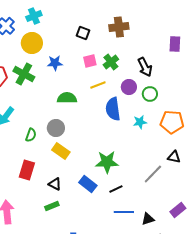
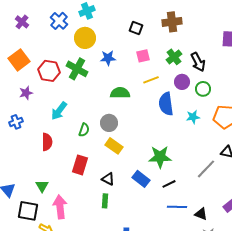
green cross: (111, 62) -> (174, 57), moved
green rectangle: (52, 206) -> (105, 201), turned -64
black triangle: (148, 219) -> (201, 214), turned 40

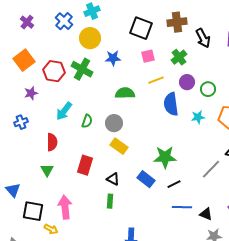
black square: (136, 28) -> (141, 28), size x1.6
black arrow: (198, 62) -> (203, 38), moved
green semicircle: (84, 130) -> (87, 121), moved
green triangle: (42, 186) -> (47, 170), moved

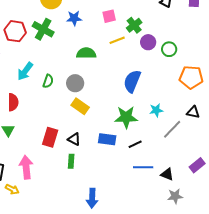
green cross: (179, 57) -> (134, 25), moved
blue semicircle: (171, 104) -> (132, 81), moved, turned 30
cyan star: (198, 117) -> (156, 110), moved
red rectangle: (85, 165) -> (50, 137), moved
blue rectangle: (146, 179) -> (107, 139), turned -30

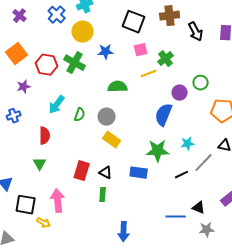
purple circle: (148, 42) -> (180, 93), moved
black line: (135, 144) -> (182, 175), moved
blue line: (143, 167) -> (176, 217), moved

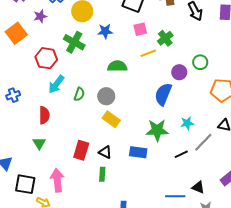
red hexagon: (47, 65) -> (46, 58), moved
purple star: (24, 87) -> (40, 16), moved

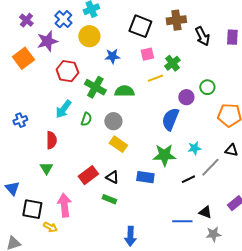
purple star: (40, 16) -> (47, 41), size x1.5
green cross: (74, 42) -> (95, 87), moved
red hexagon: (46, 58) -> (67, 71), moved
red rectangle: (81, 150) -> (88, 175), turned 36
green rectangle: (102, 174) -> (109, 199), turned -72

